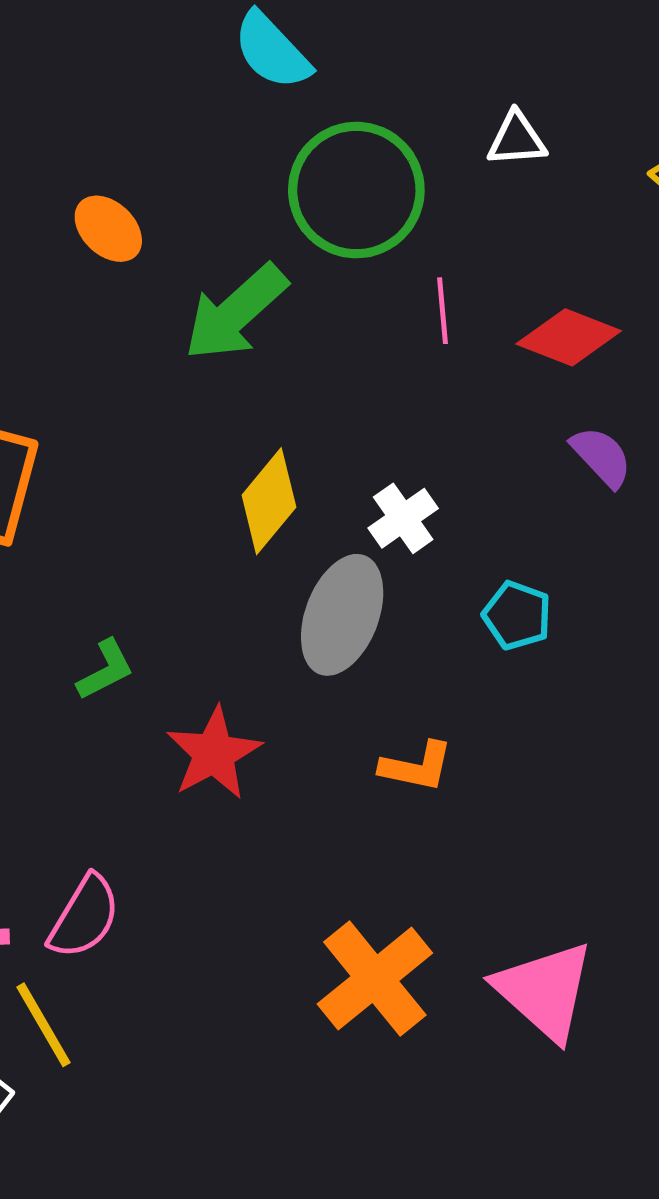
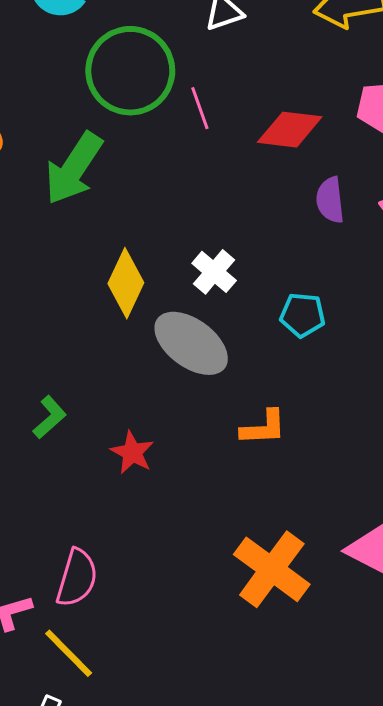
pink line: (442, 311) -> (200, 108), moved
purple semicircle: (602, 457) -> (330, 200), turned -129
gray ellipse: (342, 615) -> (191, 343), turned -60
red star: (214, 753) -> (132, 453), size x0.7

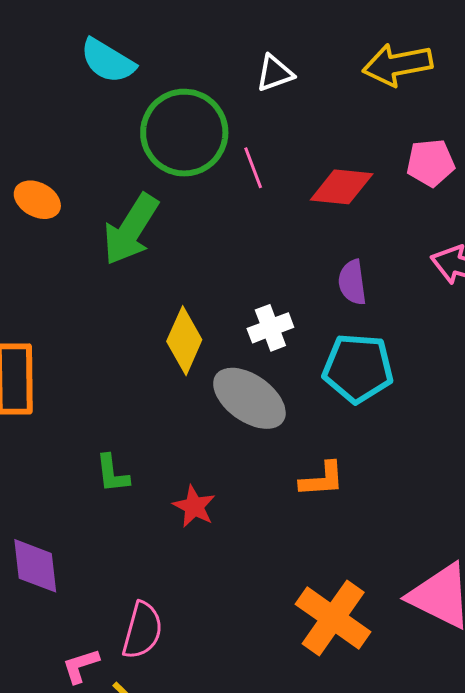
purple semicircle: (330, 200) -> (352, 282), moved
white cross: (214, 272) -> (270, 328), turned 30
cyan pentagon: (303, 315) -> (358, 368), size x1.6
green L-shape: (50, 417) -> (112, 474), turned 126

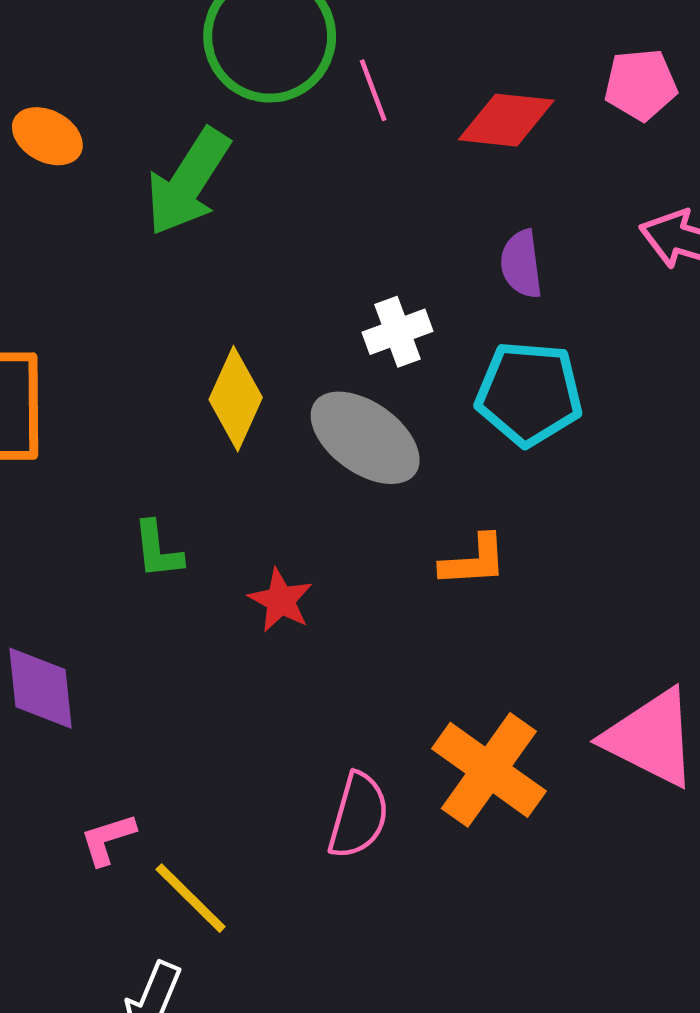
yellow diamond: (184, 341) -> (236, 399), moved
pink semicircle: (142, 630) -> (358, 816), moved

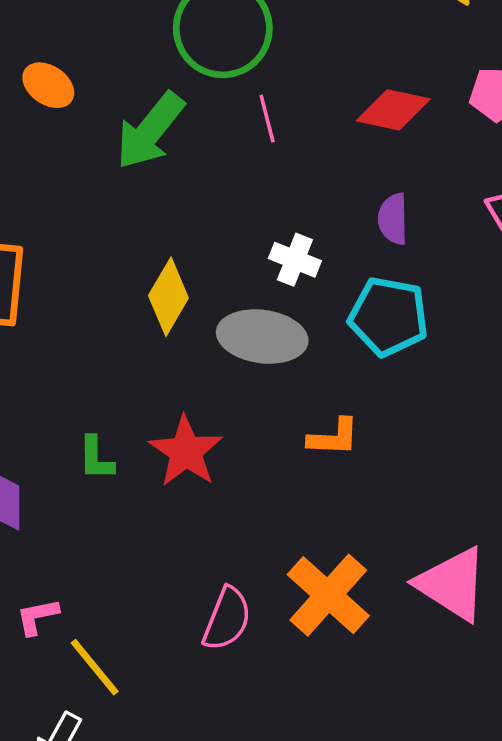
pink line: (373, 90) -> (267, 119), moved
white cross: (398, 332) -> (295, 260), turned 36
gray ellipse: (365, 438) -> (262, 337), turned -34
green L-shape: (158, 550) -> (96, 458), moved
red star: (281, 600) -> (186, 451), size x1.5

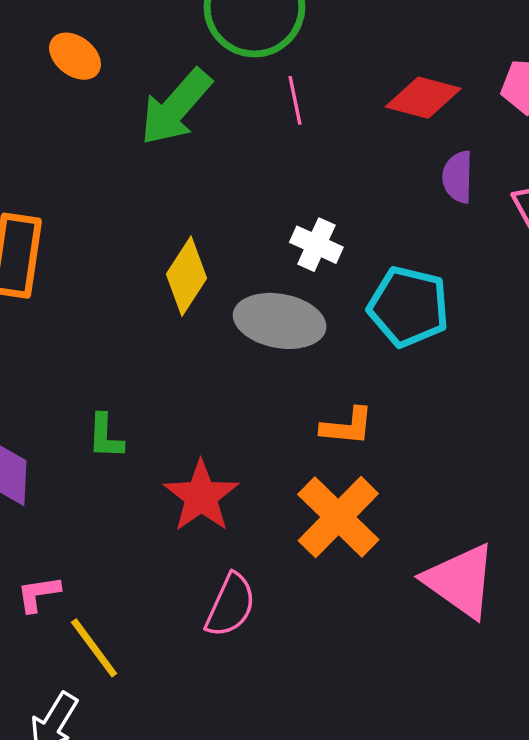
purple semicircle: (393, 219) -> (458, 177), moved
red star: (186, 451) -> (201, 496), moved
orange cross: (328, 595) -> (338, 517), moved

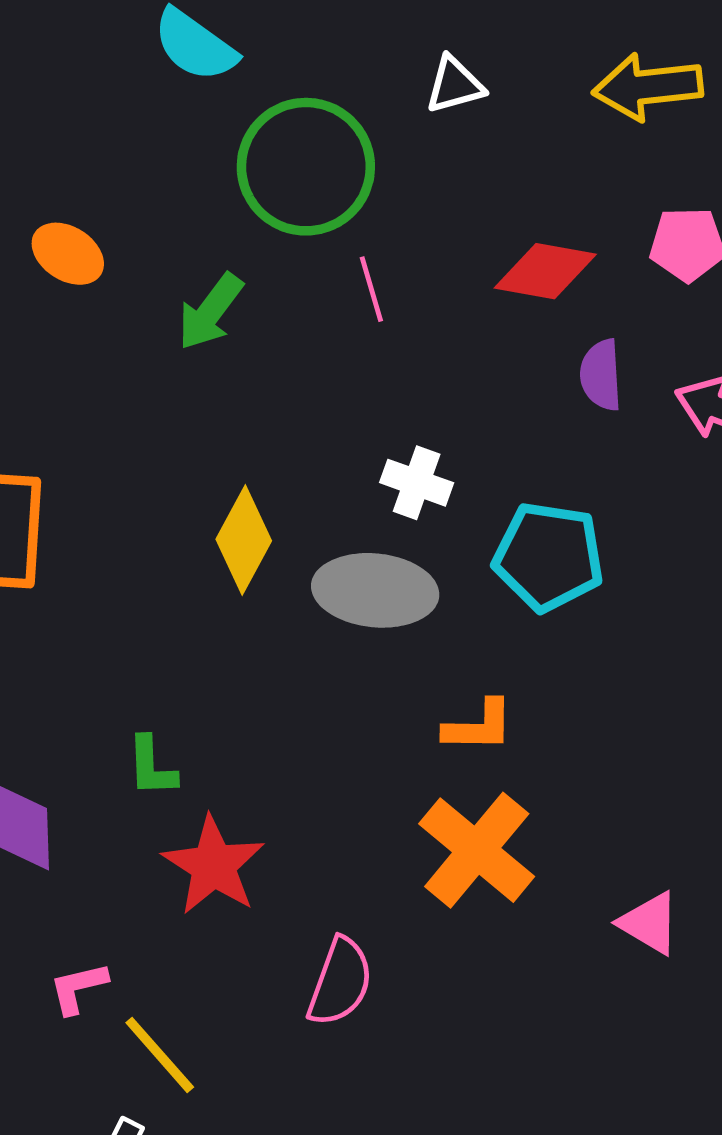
green arrow: (176, 107) -> (210, 312), size x0.7
red star: (201, 496) -> (213, 865), moved
pink triangle: (460, 581) -> (649, 923), size x0.6

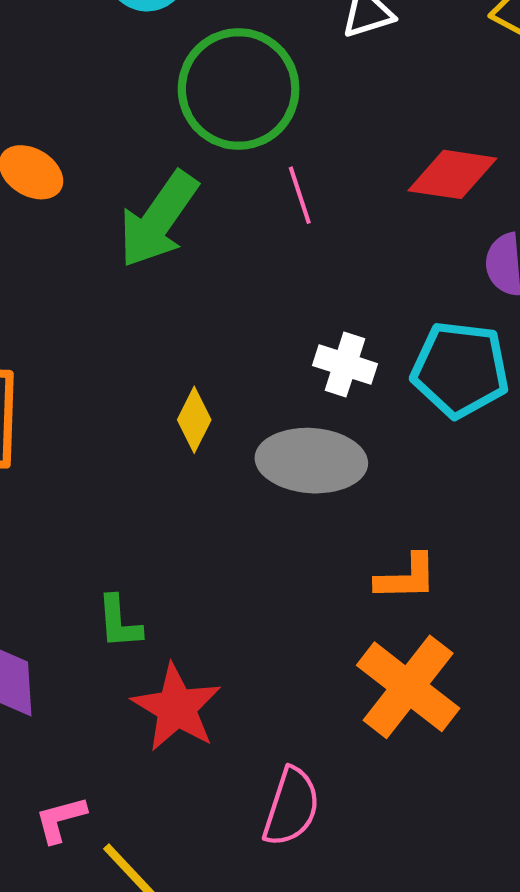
green arrow: (210, 312) -> (158, 219), size x1.4
yellow diamond: (244, 540) -> (194, 420), size x0.7
cyan pentagon: (549, 557) -> (460, 369), moved

